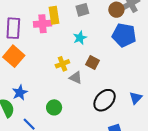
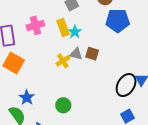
yellow rectangle: (54, 15) -> (63, 28), moved
gray triangle: (76, 78) -> (76, 54), moved
black ellipse: (105, 100) -> (126, 85), moved

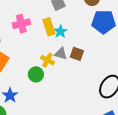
yellow cross: (63, 61) -> (47, 60), turned -32
green circle: (63, 105) -> (36, 74), moved

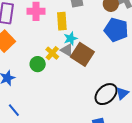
cyan star: (60, 32) -> (71, 38), moved
brown square: (77, 54) -> (82, 54), size x1.6

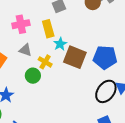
blue pentagon: (116, 30) -> (105, 57), moved
gray triangle: (67, 50) -> (25, 50), moved

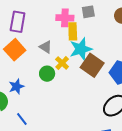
pink cross: (21, 24) -> (65, 18), moved
cyan star: (60, 44) -> (81, 49), size x1.6

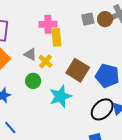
gray square: (88, 12) -> (88, 19), moved
cyan star: (81, 49) -> (60, 96), moved
yellow cross: (62, 63) -> (46, 61), moved

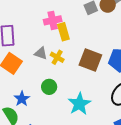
green circle: (33, 81) -> (49, 87), moved
cyan star: (60, 96) -> (79, 104), moved

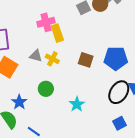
brown square: (90, 60) -> (86, 60), size x0.7
cyan star: (79, 104) -> (77, 104), size x0.7

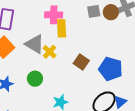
gray triangle: (36, 56) -> (35, 44), size x1.5

